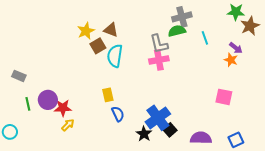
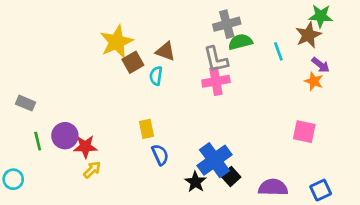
gray cross: (182, 17) -> (227, 24), moved
brown star: (250, 26) -> (308, 35), moved
brown triangle: (111, 30) -> (166, 51), moved
yellow star: (86, 31) -> (117, 42), size x1.4
cyan semicircle: (115, 56) -> (156, 76), size x0.6

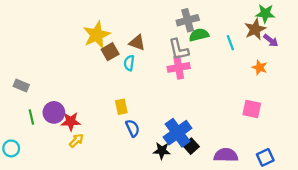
purple arrow: (321, 65) -> (271, 40), moved
black star: (195, 182) -> (162, 151), turned -30

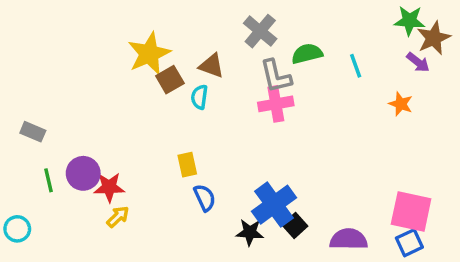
gray cross: (188, 20) -> (260, 31), moved, turned -35
brown star: (255, 29) -> (434, 38), moved
pink square: (252, 109) -> (411, 212), moved, size x1.4

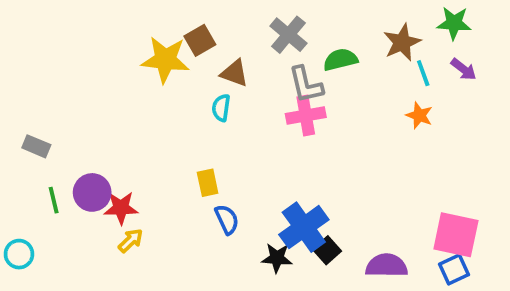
brown star: (434, 38) -> (402, 42), moved
yellow star: (149, 54) -> (165, 60), turned 30
cyan line: (356, 66) -> (423, 73), moved
brown square: (170, 80) -> (200, 40), moved
orange star: (401, 104) -> (419, 115), moved

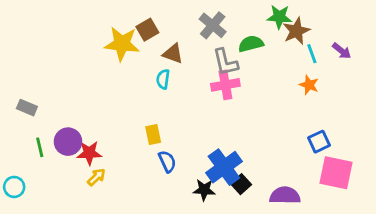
green star: (454, 23) -> (279, 17), moved
blue square: (454, 269) -> (319, 142), moved

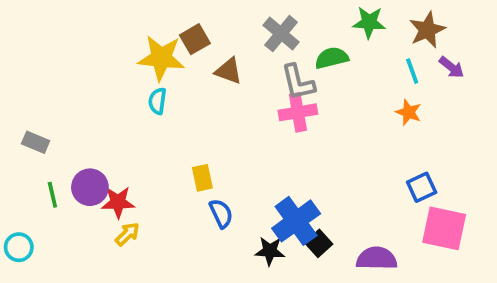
brown star: (296, 31) -> (427, 30), moved
cyan semicircle: (163, 79) -> (157, 101), moved

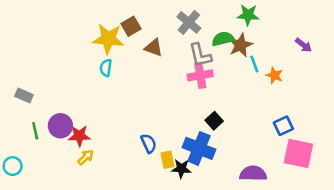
brown star: (427, 30) -> (241, 45), moved
cyan line: (412, 71) -> (254, 64), moved
yellow rectangle: (202, 178) -> (167, 160), moved
blue cross: (296, 221) -> (199, 148), turned -32
black square: (319, 243) -> (214, 121), moved

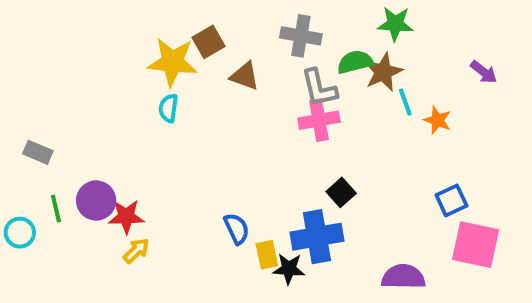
gray cross: (189, 22) -> (301, 36), turned -30
blue cross: (199, 148) -> (317, 237), turned -32
cyan circle: (13, 166) -> (20, 233), moved

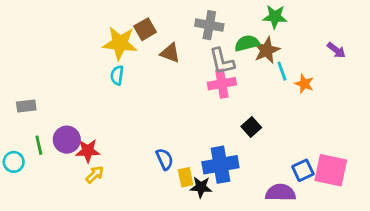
gray rectangle: (38, 152) -> (26, 106), turned -30
black square: (341, 192) -> (251, 127), moved
blue square: (451, 200) -> (303, 170), moved

